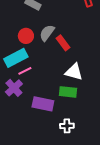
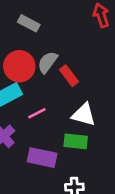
red circle: (26, 36) -> (19, 66), size x1.5
pink line: (25, 71) -> (37, 113), moved

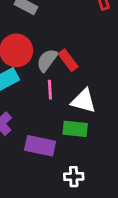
gray semicircle: (48, 62) -> (47, 60), moved
pink line: (37, 113) -> (50, 90), moved, turned -66

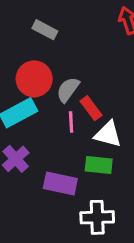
red rectangle: (68, 60) -> (91, 108), moved
white cross: (74, 177) -> (97, 217), size x1.5

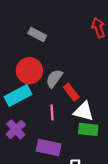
pink line: (71, 122) -> (52, 112), moved
green rectangle: (99, 165) -> (88, 129), moved

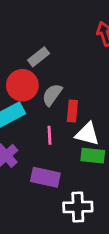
gray rectangle: (37, 34) -> (39, 57), moved, turned -66
red rectangle: (71, 92) -> (72, 111), turned 42

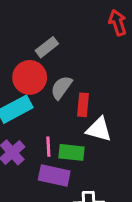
pink line: (49, 135) -> (48, 147), moved
green rectangle: (93, 156) -> (71, 152), moved

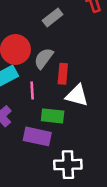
gray rectangle: (47, 47) -> (53, 17), moved
pink line: (48, 147) -> (32, 90), moved

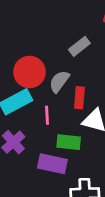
gray rectangle: (53, 17) -> (79, 46), moved

